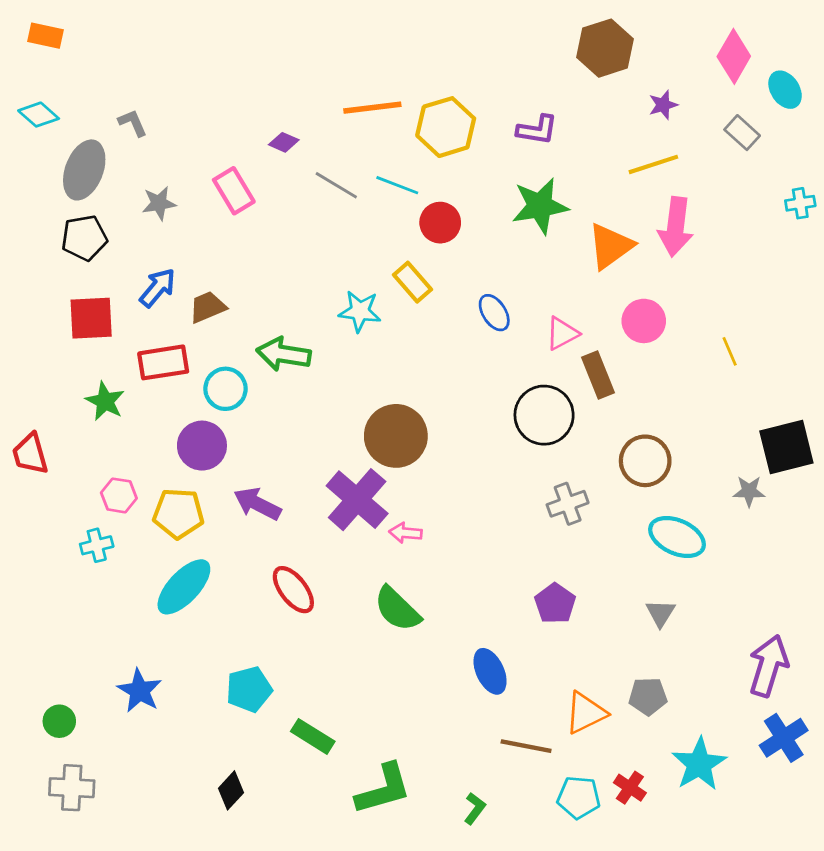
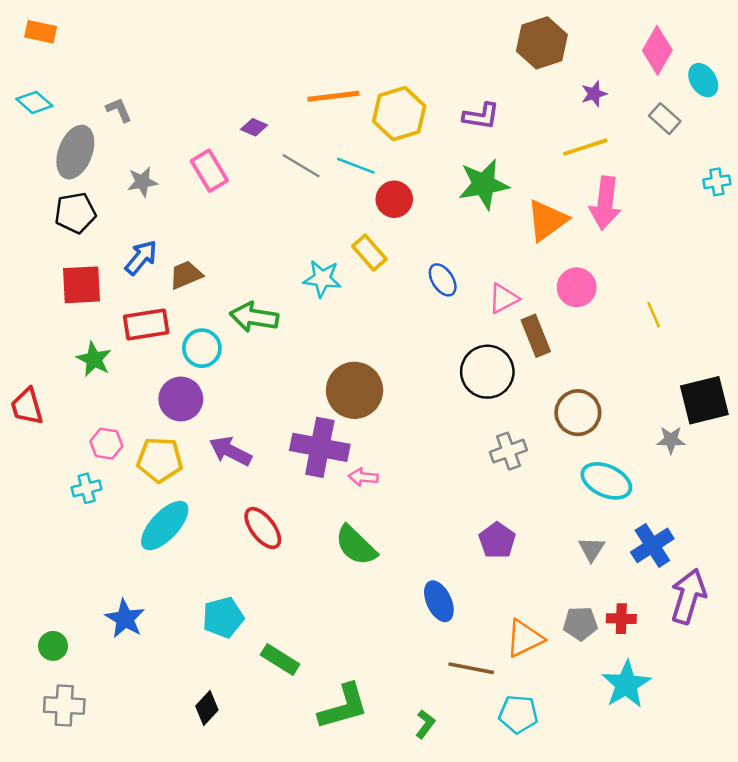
purple cross: (357, 500) -> (320, 447), turned -30
blue cross: (784, 738) -> (652, 545), moved
red cross: (630, 788) -> (621, 619), moved, turned -32

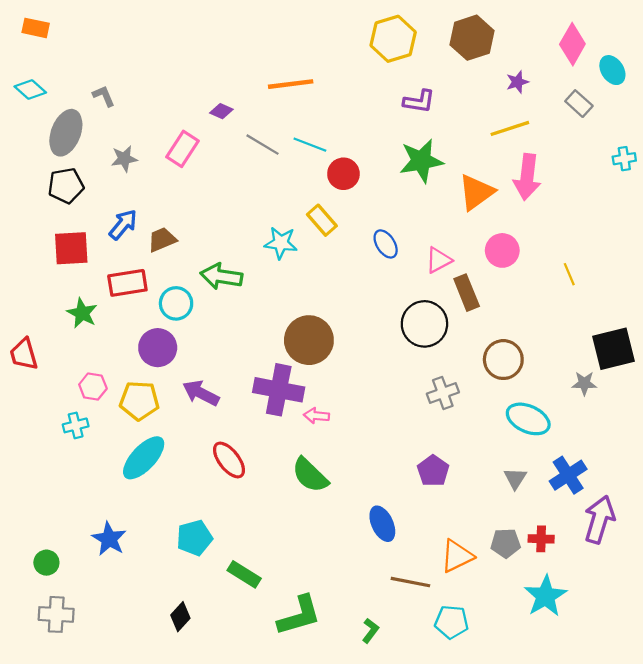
yellow hexagon: (399, 114) -> (393, 39), moved
pink rectangle: (209, 171) -> (183, 149), turned 64

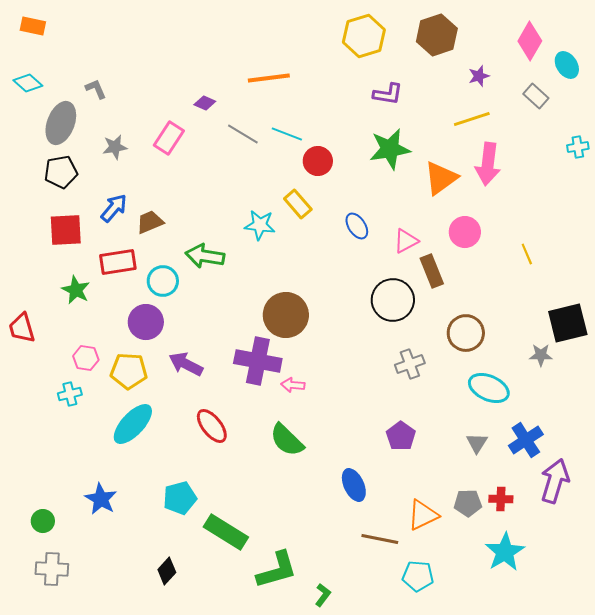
green rectangle: (244, 574) -> (226, 532), size x1.4
green L-shape: (370, 631) -> (323, 595), moved

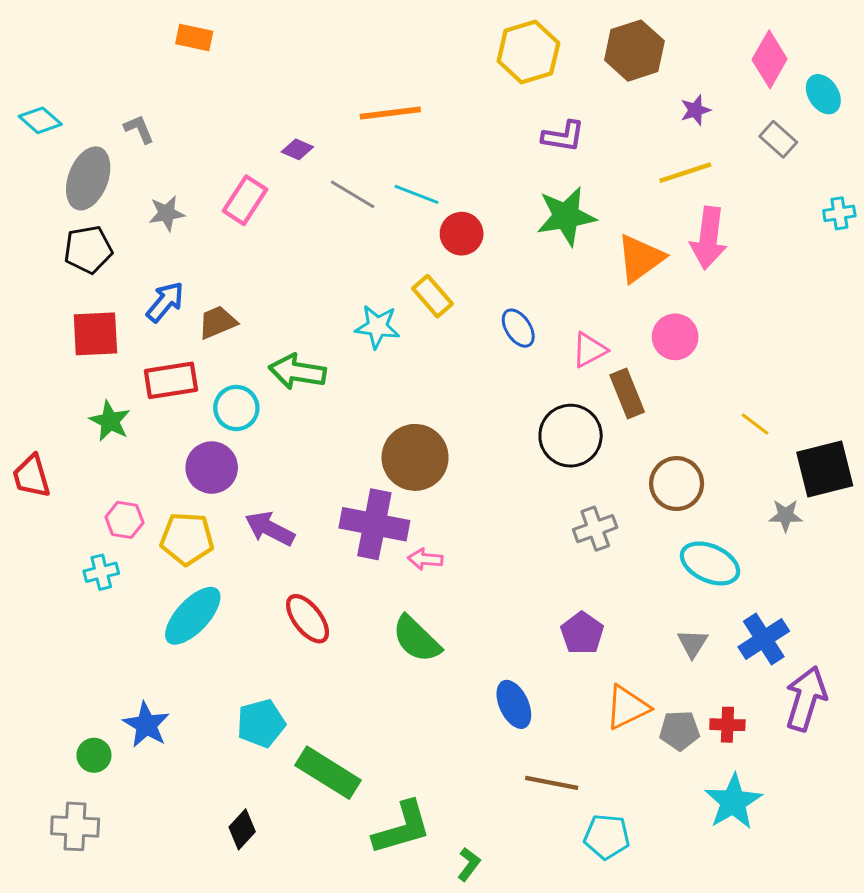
orange rectangle: (33, 26) -> (194, 38), moved
yellow line: (527, 254) -> (755, 424), moved, turned -30
orange triangle: (423, 515) -> (627, 707), moved
green circle: (43, 521) -> (94, 755), moved

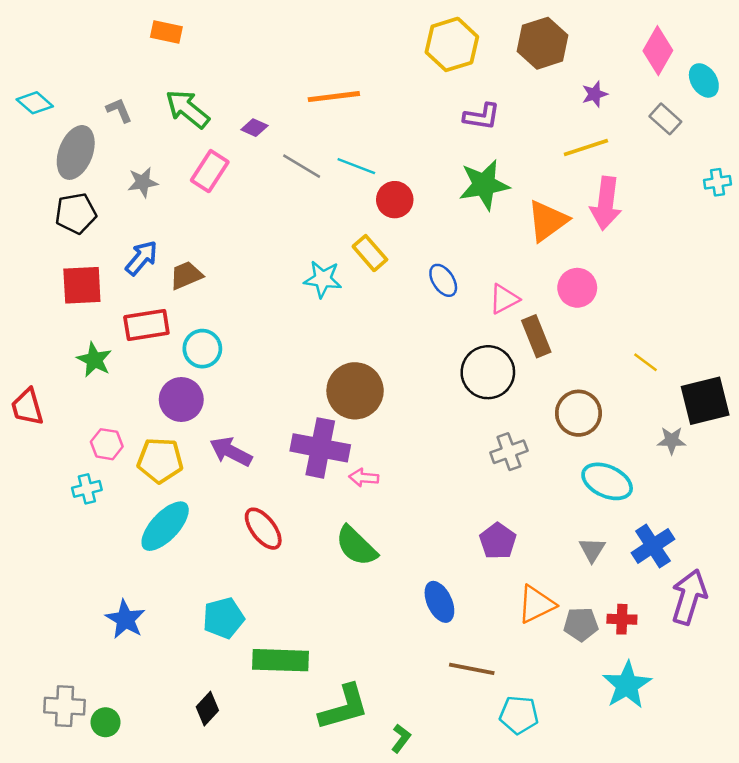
green arrow: (297, 372) -> (187, 109), moved, turned 30
green circle: (94, 755) -> (106, 722), moved
green rectangle: (328, 773) -> (281, 660), turned -30

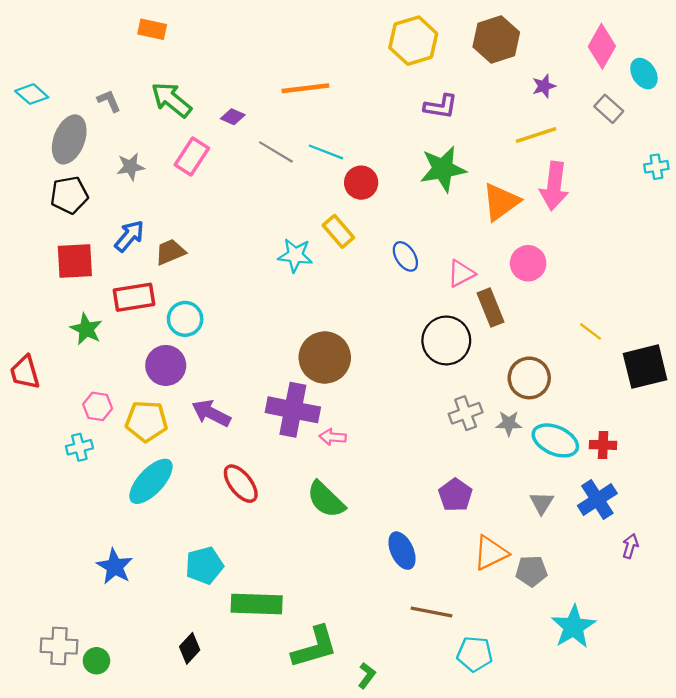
gray star: (672, 440) -> (509, 423), moved
purple arrow: (689, 597) -> (630, 546), size x0.5
red cross: (622, 619) -> (603, 445), moved

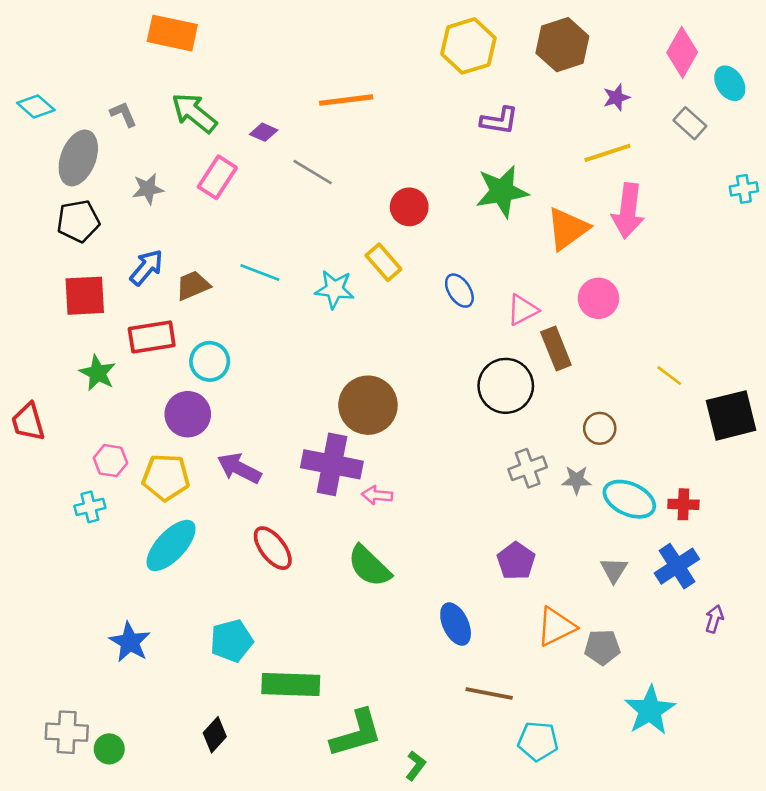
orange rectangle: (152, 29) -> (172, 33), size x1.5
cyan line: (326, 152) -> (260, 273), moved
brown circle: (529, 378) -> (600, 428), size x0.7

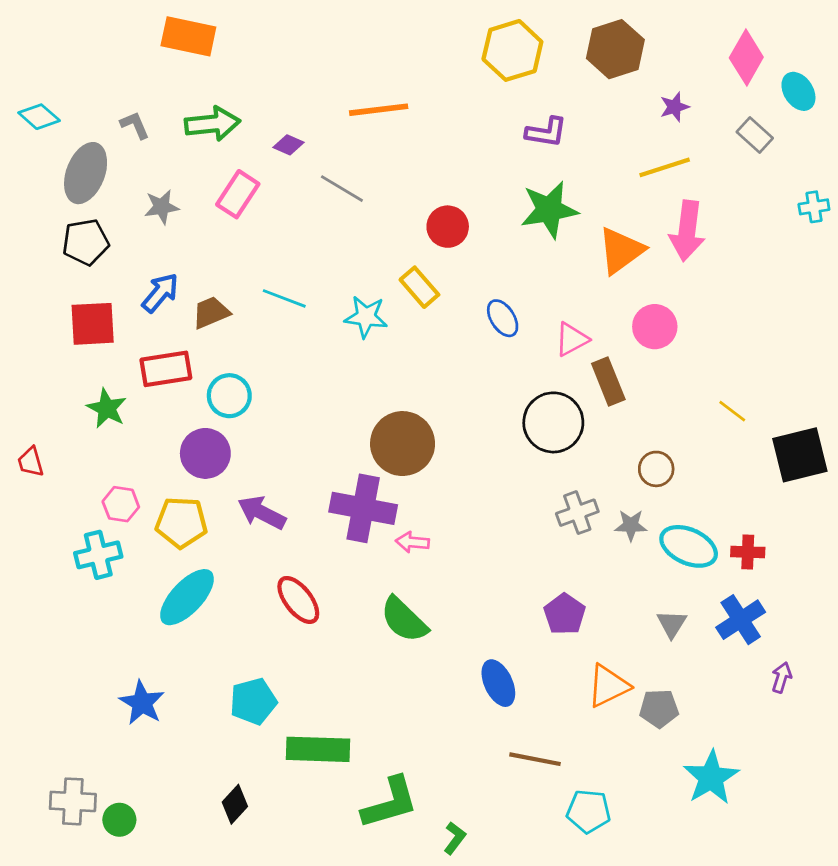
green arrow: (194, 113) -> (212, 124), turned 135
red trapezoid: (28, 422) -> (31, 462), size x0.7
cyan cross: (90, 507) -> (98, 555), size x1.4

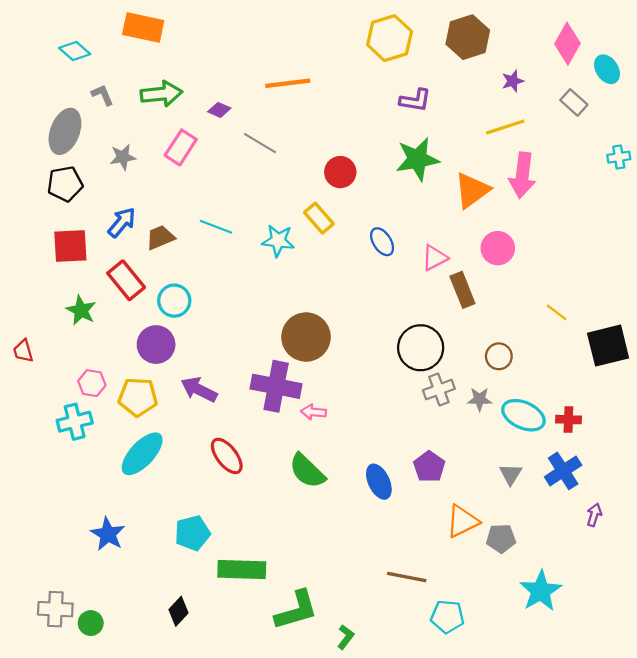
cyan diamond: (39, 117) -> (75, 51), moved
red rectangle: (166, 369) -> (126, 280), turned 60
black circle: (553, 422) -> (421, 348), moved
blue ellipse: (498, 683) -> (379, 482), moved

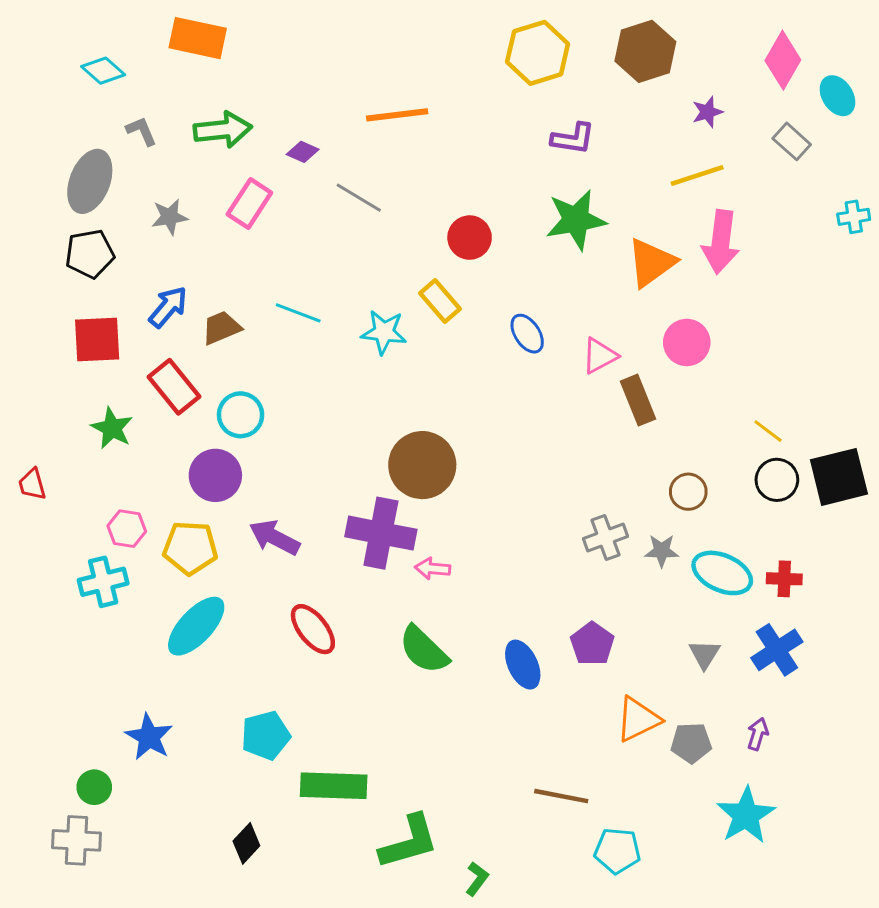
black circle: (421, 348) -> (777, 480), moved, size x0.7
purple arrow: (594, 515) -> (758, 734), moved
green circle: (91, 623) -> (94, 787), moved

